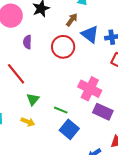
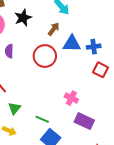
blue triangle: (90, 34) -> (72, 44), turned -36
pink cross: (90, 89) -> (71, 98), size x0.6

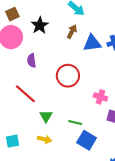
red circle: (45, 56) -> (68, 76), moved

